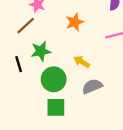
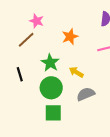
green star: (41, 51) -> (50, 63), moved, turned -30

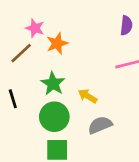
orange star: (70, 37) -> (57, 43), moved

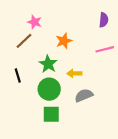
orange star: (57, 43) -> (64, 41), moved
yellow arrow: (88, 96) -> (74, 73), turned -32

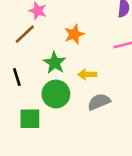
green square: (51, 114) -> (30, 119), moved

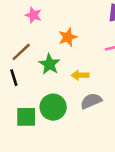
brown line: (25, 34) -> (21, 52), moved
green circle: (56, 94) -> (53, 107), moved

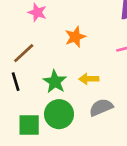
green star: (49, 64) -> (55, 82), moved

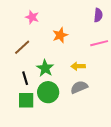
yellow arrow: (89, 79) -> (78, 66), moved
black line: (16, 82) -> (25, 78), moved

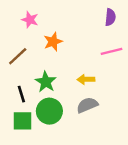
orange star: (60, 35) -> (53, 42), moved

